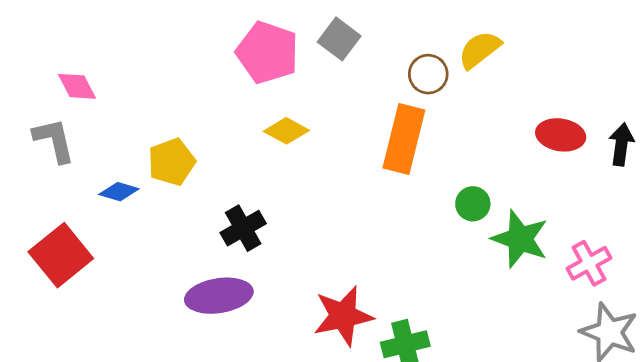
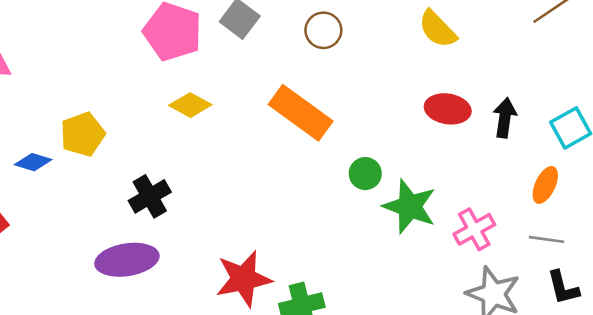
yellow semicircle: (480, 50) -> (438, 29), moved, turned -96
brown circle: (428, 74) -> (323, 30), moved
orange rectangle: (404, 139) -> (301, 113), turned -68

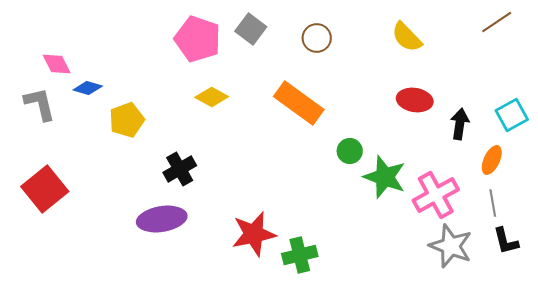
black arrow: (505, 118) -> (460, 124), moved
blue diamond: (33, 162) -> (88, 88), moved
pink cross: (474, 229) -> (436, 195), size x1.4
gray line: (547, 239) -> (493, 203), turned 72

